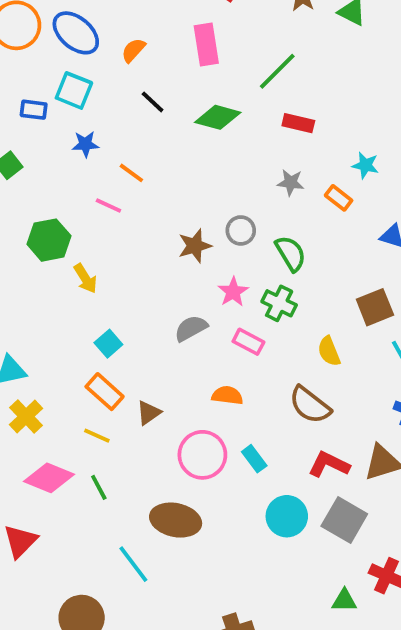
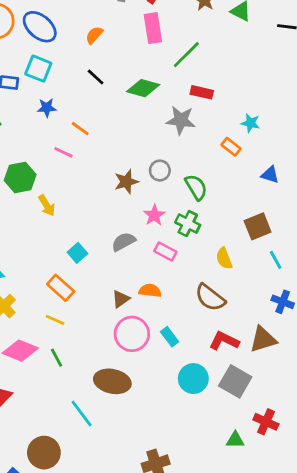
pink rectangle: (206, 44) -> (153, 28), moved
orange semicircle: (133, 50) -> (94, 35), moved
gray star: (291, 183) -> (181, 120), moved, size x1.5
cyan square: (108, 344) -> (77, 253), moved
brown triangle: (149, 413) -> (121, 299), moved

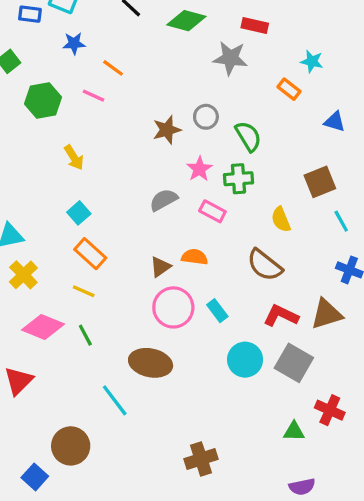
green hexagon: (20, 177) -> (43, 100), moved
green cross: (188, 224) -> (239, 179), turned -30
cyan square: (77, 253) -> (79, 213), moved

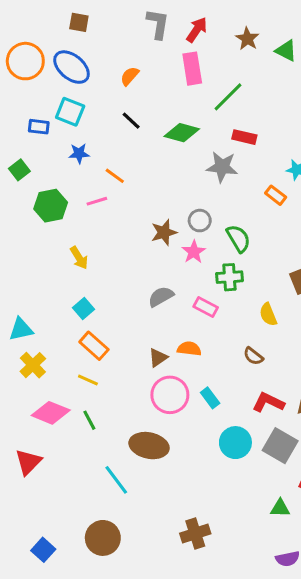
pink line: (93, 96) -> (97, 201), turned -42
pink star: (199, 169) -> (194, 252), moved
brown semicircle: (265, 265) -> (253, 356), size x0.6
brown circle: (71, 446) -> (103, 538), moved

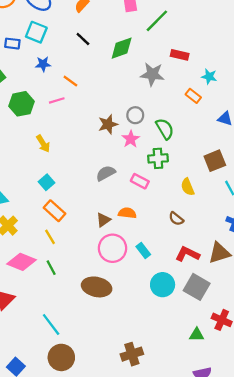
green diamond: (182, 133) -> (122, 48), turned -35
red rectangle: (244, 137) -> (180, 55), moved
yellow line: (88, 380) -> (50, 237), turned 35
cyan line: (116, 480) -> (51, 324), moved

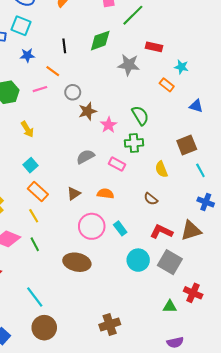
black line: (83, 39) -> (64, 46), moved, turned 40
gray circle: (135, 115) -> (73, 92), moved
brown triangle: (103, 220) -> (74, 194), moved

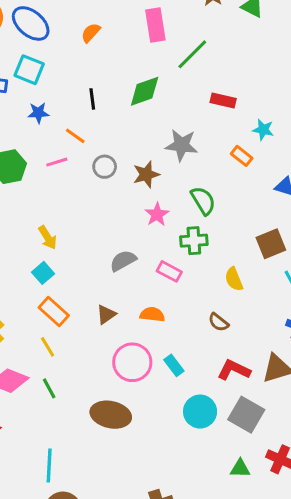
gray star: (129, 65) -> (182, 145), moved
brown star: (87, 111) -> (146, 174), moved
yellow arrow: (27, 129) -> (48, 238), moved
cyan line: (35, 297) -> (49, 465), turned 40
green triangle: (170, 307) -> (240, 469), moved

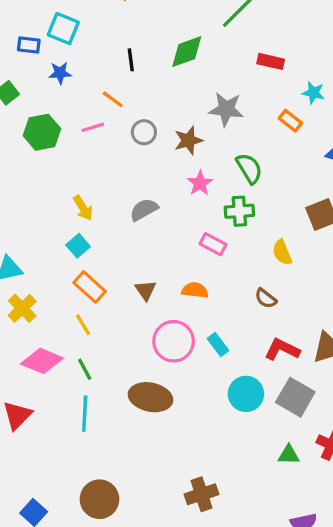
blue star: (38, 113) -> (60, 73), moved
gray semicircle: (123, 261) -> (144, 210), moved
brown triangle: (106, 315) -> (146, 290), turned -30
cyan line: (49, 465) -> (85, 414), moved

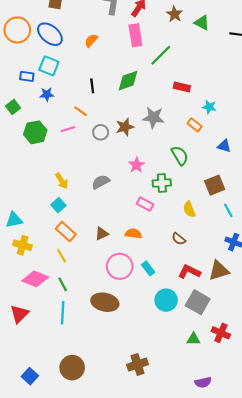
brown star: (188, 140) -> (125, 127), moved
green semicircle: (249, 168) -> (180, 156), moved
brown triangle: (146, 290) -> (102, 234), turned 40
yellow cross: (22, 308) -> (23, 245), turned -30

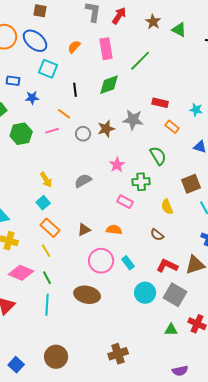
pink rectangle: (135, 35) -> (106, 49), moved
cyan square: (49, 66) -> (48, 69), moved
red rectangle: (182, 87) -> (160, 103), moved
cyan star: (209, 107) -> (196, 110), moved

